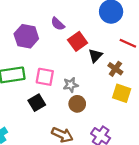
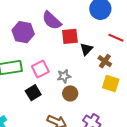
purple semicircle: (58, 24) -> (52, 20), size x1.5
red square: (78, 41) -> (70, 36), turned 30
pink square: (45, 77) -> (40, 69), turned -36

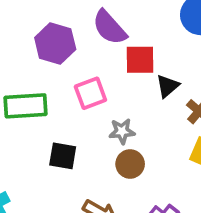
pink square: (40, 69) -> (90, 93), moved
black square: (33, 93) -> (63, 156), turned 35

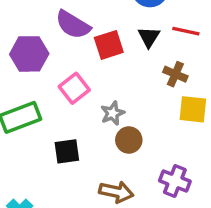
black triangle: (168, 86) -> (149, 37), moved

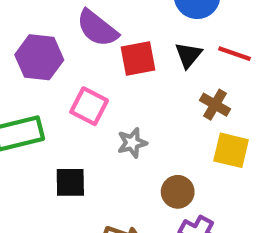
pink square: (74, 88) -> (89, 106), turned -32
brown circle: (129, 140) -> (178, 192), moved

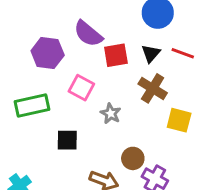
brown cross: (215, 105) -> (153, 88), moved, size x1.4
gray star: (132, 143) -> (111, 114), turned -30
brown circle: (178, 192) -> (133, 158), moved

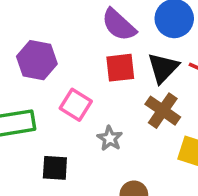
purple semicircle: (88, 34) -> (119, 25), moved
black triangle: (151, 54) -> (163, 68), size x1.4

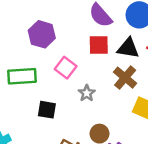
black triangle: (163, 68) -> (128, 48), turned 50

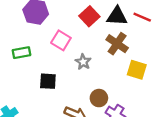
red square: (99, 45) -> (89, 16), turned -36
green rectangle: (22, 76) -> (21, 53), size x0.7

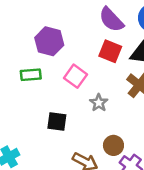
red square: (89, 16) -> (110, 51), turned -30
green rectangle: (21, 53) -> (31, 75), moved

